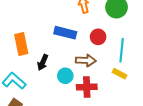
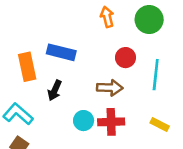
blue rectangle: (65, 33) -> (61, 52), moved
yellow rectangle: (120, 74) -> (160, 124), moved
cyan circle: (65, 76) -> (84, 121), moved

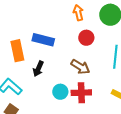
red circle: (126, 58) -> (86, 38), moved
brown arrow: (110, 88) -> (80, 67), turned 30

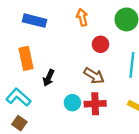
orange arrow: (78, 13) -> (82, 17), moved
blue rectangle: (43, 40) -> (35, 21), moved

